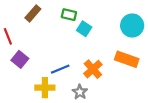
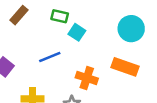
blue line: (60, 69) -> (50, 57), moved
orange cross: (93, 69) -> (87, 78), turned -30

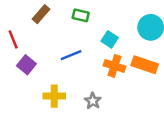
cyan square: (77, 32) -> (110, 39), moved
orange cross: (87, 78) -> (114, 66), moved

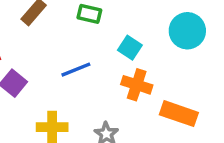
orange rectangle: (145, 65) -> (179, 114), moved

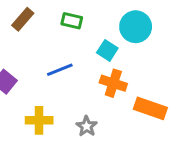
cyan circle: (187, 31) -> (136, 27), moved

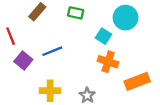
blue line: (60, 70) -> (52, 51), moved
orange rectangle: (150, 108) -> (137, 81), turned -40

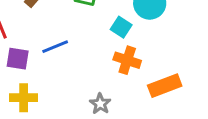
purple square: (23, 61) -> (18, 59), turned -30
yellow cross: (50, 91) -> (24, 98), moved

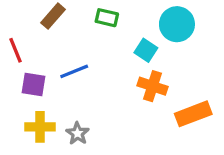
gray star: (100, 104) -> (77, 133), moved

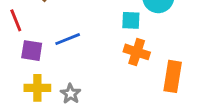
cyan square: (146, 50) -> (131, 20), turned -30
orange rectangle: (193, 114) -> (173, 76), turned -60

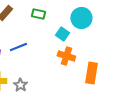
cyan square: (131, 20) -> (62, 34), turned 32

